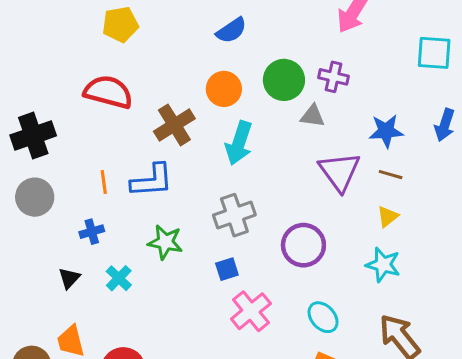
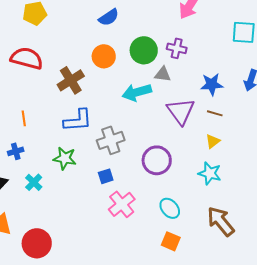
cyan arrow: (239, 143) -> (137, 92), moved, turned 56
blue L-shape: (152, 181) -> (78, 120), moved

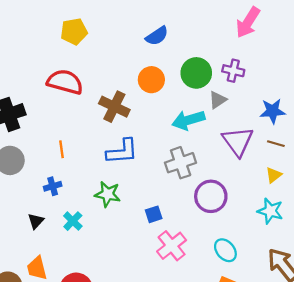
gray triangle: (163, 74) -> (218, 100), turned -42
brown cross: (71, 80) -> (114, 107), turned -32
gray cross: (111, 140) -> (181, 163), moved

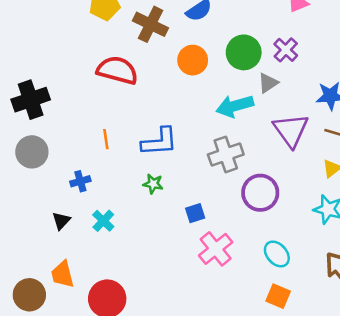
purple cross: (233, 71) -> (286, 50), turned 30
red semicircle: (65, 82) -> (117, 70), moved
brown cross: (114, 107) -> (151, 24), moved
orange line: (62, 149) -> (106, 139), moved
green star: (108, 194) -> (153, 184), moved, size x0.7

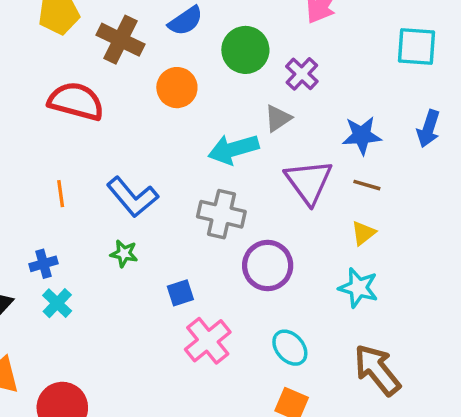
green circle: (244, 52) -> (245, 50), moved
blue L-shape: (159, 142) -> (132, 197), turned 54
gray cross: (226, 154) -> (221, 214), turned 32
blue cross: (80, 181) -> (44, 264), moved

